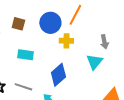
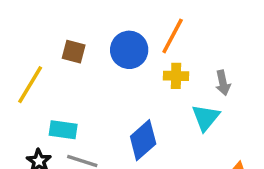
yellow cross: (66, 41) -> (176, 76), moved
cyan rectangle: (25, 55) -> (63, 130), moved

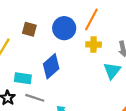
blue diamond: (143, 140) -> (51, 66), moved

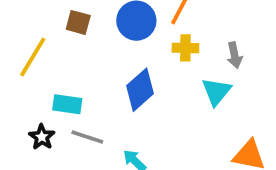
blue diamond: (51, 66) -> (140, 90), moved

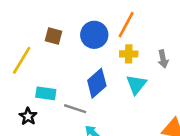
cyan triangle: (216, 92) -> (136, 84), moved
gray line: (87, 137) -> (75, 109), moved

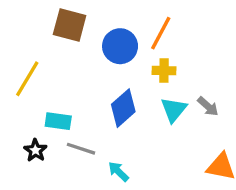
brown square: (53, 36) -> (70, 25), moved, size x1.5
gray arrow: (163, 59) -> (208, 106), moved, turned -36
gray line: (75, 109) -> (81, 149), moved

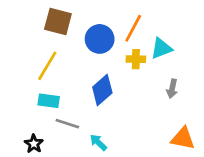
yellow line: (27, 79) -> (47, 66), moved
gray arrow: (208, 106) -> (172, 89), turned 60
cyan triangle: (174, 110) -> (161, 48), moved, turned 30
black star: (35, 150) -> (34, 144), moved

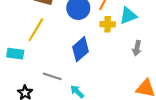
cyan rectangle: (49, 101) -> (15, 54), moved

